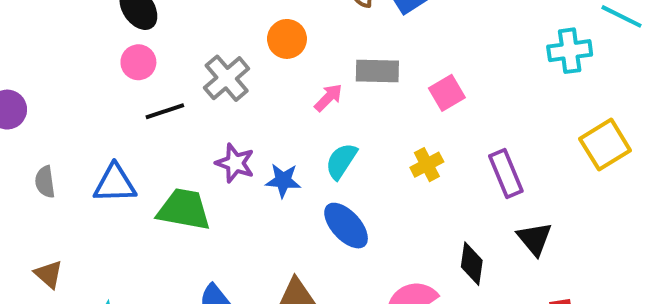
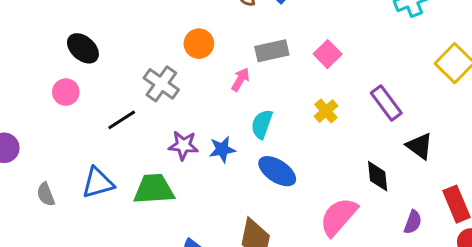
pink circle: (138, 62) -> (66, 92), moved

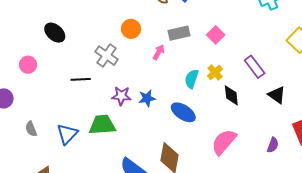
pink circle: (66, 92) -> (28, 65), moved
black line: (122, 120) -> (81, 79), turned 30
cyan semicircle: (262, 124) -> (192, 79), moved
black diamond: (378, 176) -> (231, 95), moved
blue triangle: (98, 183) -> (67, 134), moved, turned -30

